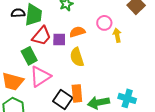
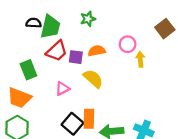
green rectangle: (29, 56) -> (28, 70), moved
yellow semicircle: (77, 57) -> (93, 79), turned 144
pink triangle: (40, 76) -> (62, 89), moved, size x0.6

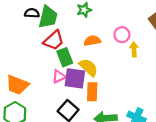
purple square: (76, 57) -> (75, 78), moved, size x1.5
green rectangle: (28, 70) -> (65, 57), moved
orange rectangle: (89, 119) -> (92, 92), moved

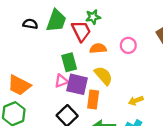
black semicircle: (32, 13) -> (30, 24), moved
red trapezoid: (54, 40) -> (81, 31), moved, turned -80
yellow arrow: (134, 49) -> (136, 101), moved, turned -112
yellow semicircle: (88, 67) -> (103, 76), moved

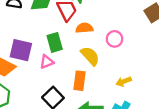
pink circle: (128, 45) -> (114, 39), moved
purple square: (77, 84) -> (21, 50), moved

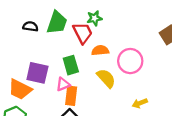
pink circle: (114, 39) -> (130, 61), size x1.5
orange rectangle: (80, 81) -> (71, 96), moved

